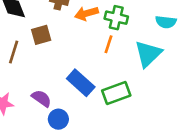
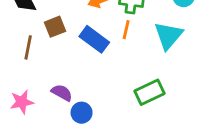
blue rectangle: (81, 83) -> (94, 39), moved
green rectangle: (116, 93) -> (150, 92), moved

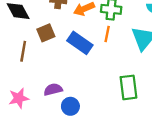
green rectangle: (150, 92) -> (128, 87), turned -70
purple semicircle: (62, 93) -> (53, 89), turned -42

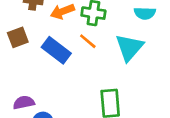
orange line: (107, 34) -> (88, 41), turned -63

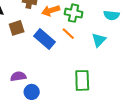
cyan triangle: (129, 47) -> (99, 40), size x0.7

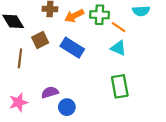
orange line: (68, 34) -> (119, 27), moved
cyan triangle: (99, 40) -> (118, 48), moved, turned -42

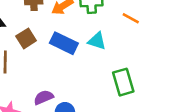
orange line: (119, 27) -> (131, 18), moved
cyan triangle: (118, 48) -> (97, 41), moved

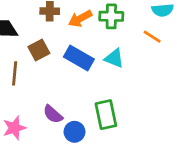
green rectangle: (123, 82) -> (106, 115), moved
purple semicircle: (44, 97) -> (53, 114), turned -120

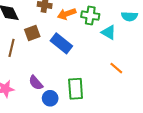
orange line: (152, 37) -> (116, 68), moved
cyan triangle: (114, 58) -> (109, 32), moved

